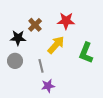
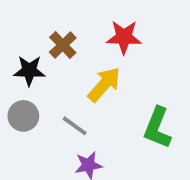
green L-shape: (86, 53) -> (157, 128), moved
gray line: (41, 66) -> (75, 126), turned -40

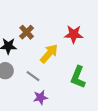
red star: (124, 37) -> (74, 34), moved

